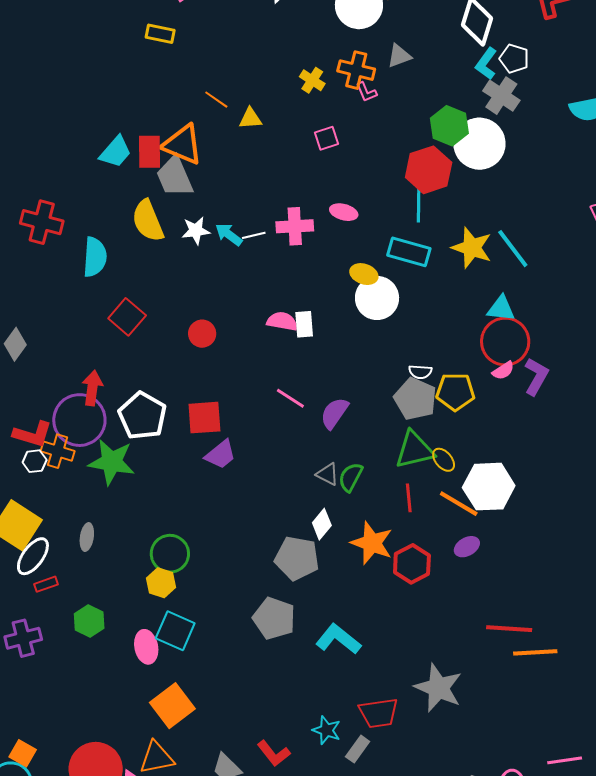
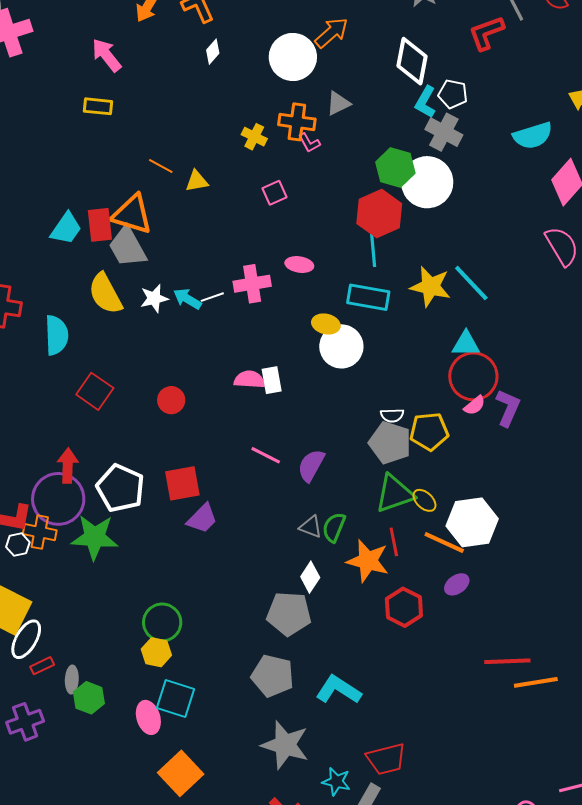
gray ellipse: (87, 537) -> (72, 680), moved
orange star: (372, 543) -> (368, 561), moved
gray star: (438, 688) -> (285, 745), moved

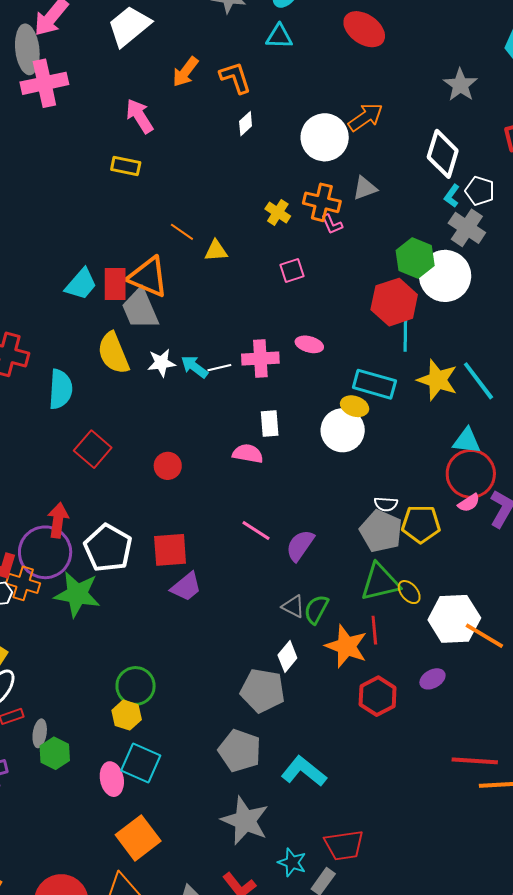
cyan L-shape: (425, 102) -> (452, 196), size x0.7
cyan line: (373, 247) -> (405, 332), moved
yellow ellipse: (326, 324) -> (355, 406), moved
white rectangle: (272, 380) -> (270, 424), moved
orange line: (444, 542) -> (484, 636), moved

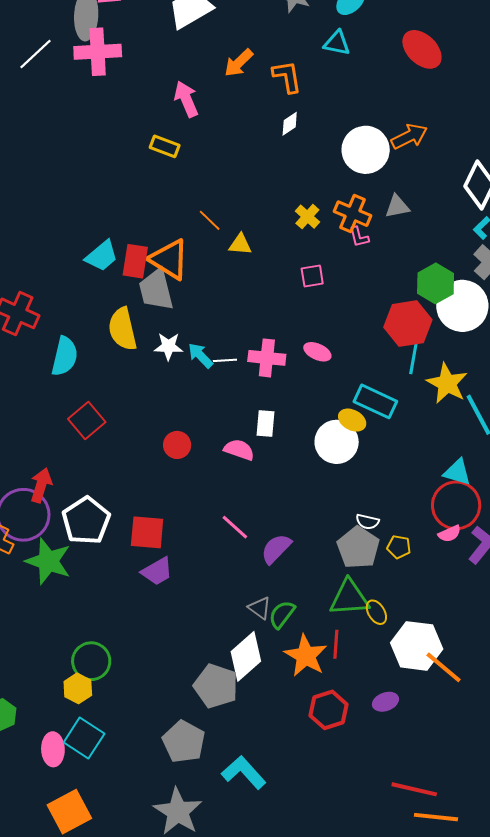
yellow star: (437, 380) -> (447, 383), moved
red circle: (168, 466) -> (177, 445), moved
yellow pentagon: (421, 524) -> (399, 547), size x0.6
white diamond: (287, 656) -> (246, 656), size x1.6

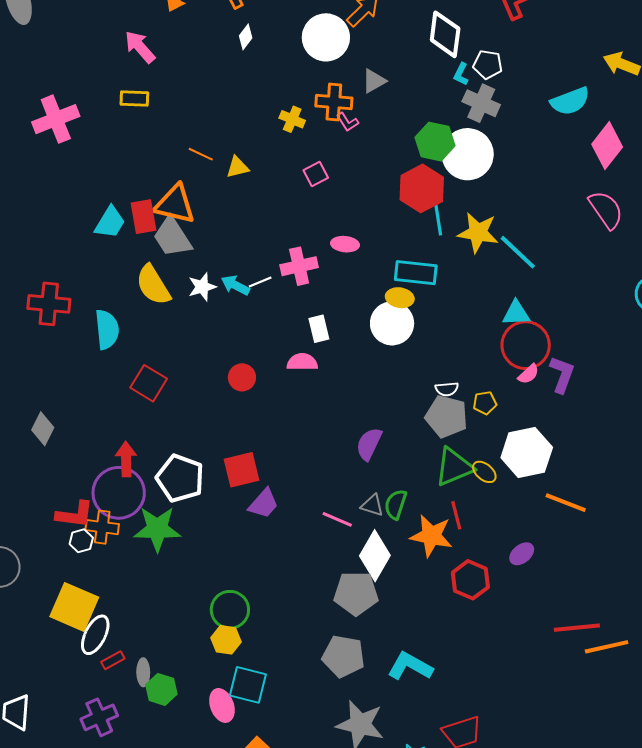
pink cross: (98, 52) -> (56, 119), moved
pink line: (235, 527) -> (337, 519), moved
white hexagon: (417, 646) -> (527, 453), moved

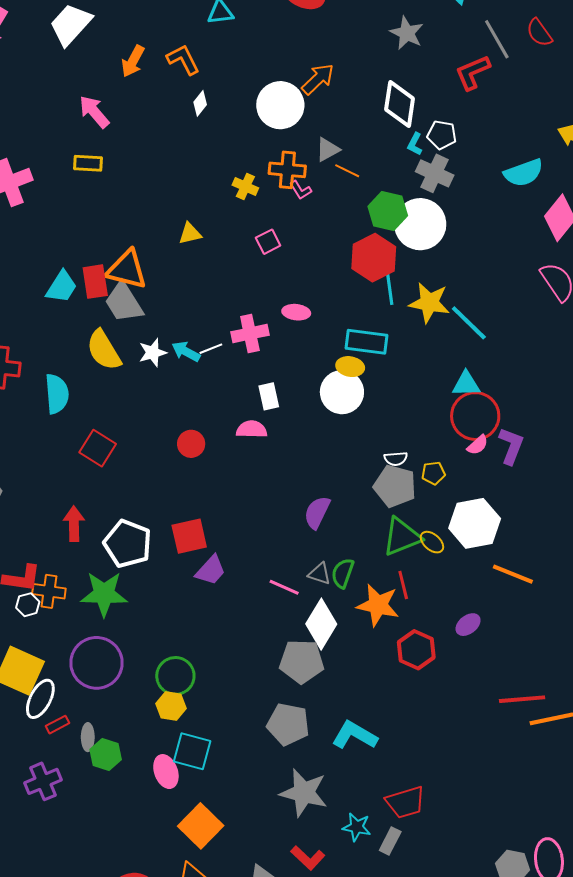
orange line: (201, 154) -> (347, 171), moved
purple circle: (119, 493) -> (96, 663), moved

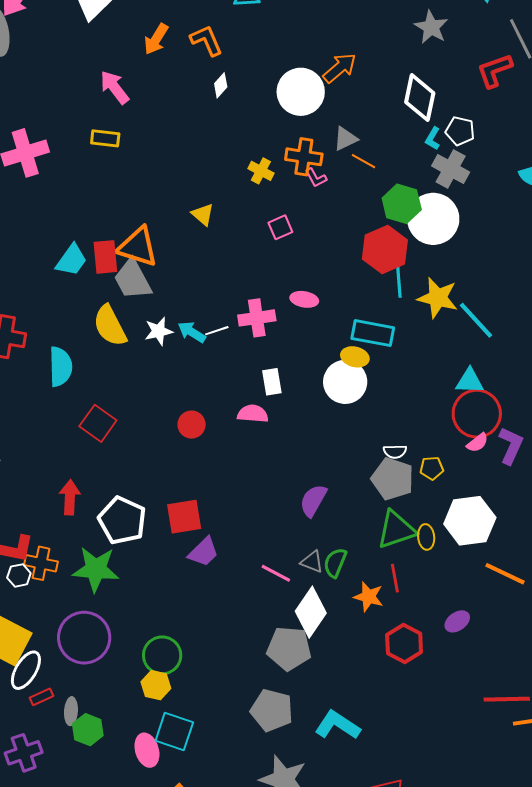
yellow triangle: (190, 234) -> (203, 215), turned 50
yellow ellipse: (432, 542) -> (426, 537), turned 40
orange star: (378, 605) -> (369, 597), size x0.7

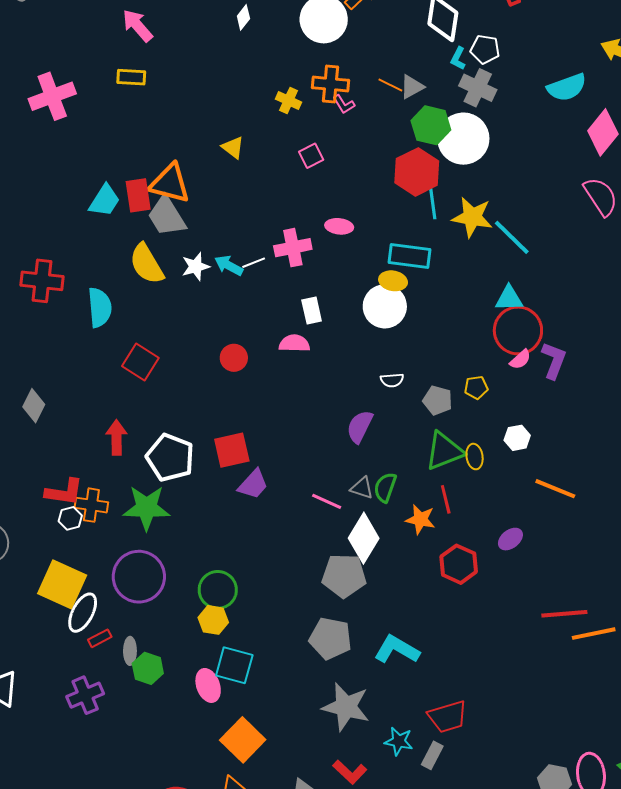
gray triangle: (345, 139) -> (412, 87), moved
white semicircle: (395, 452) -> (392, 380), moved
gray pentagon: (393, 479) -> (438, 400), size x0.7
white hexagon: (470, 521) -> (517, 438), size x0.5

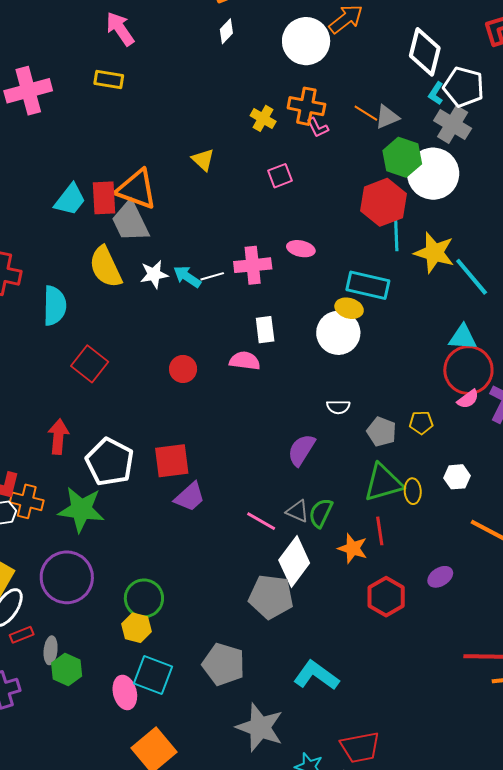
white pentagon: (485, 49) -> (464, 87), size x1.4
gray pentagon: (330, 638) -> (224, 664), moved

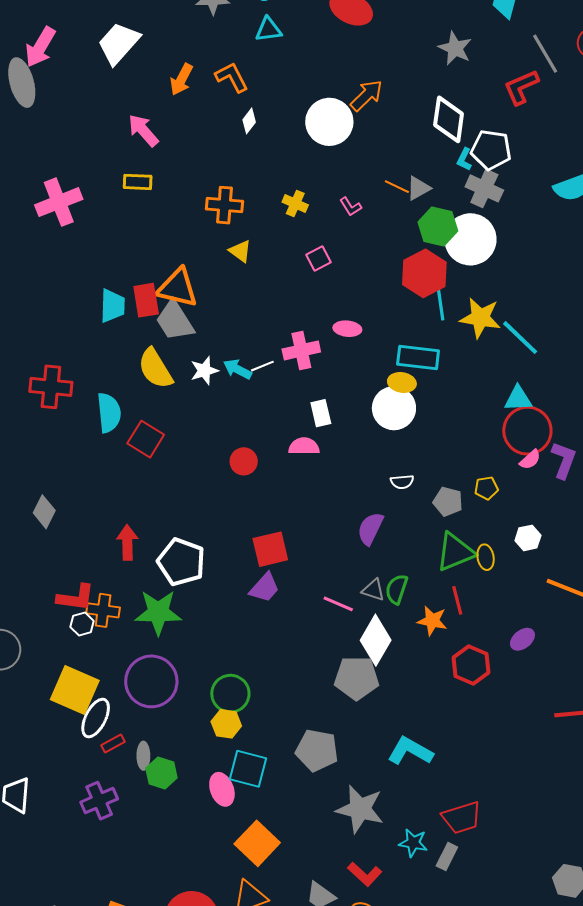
orange cross: (306, 106) -> (225, 205), moved
cyan trapezoid: (70, 200) -> (112, 306), turned -30
red square: (90, 364) -> (146, 439), moved
red square: (172, 461) -> (270, 549), moved

